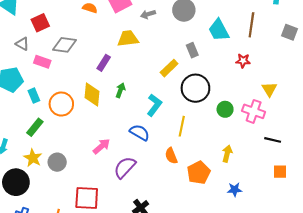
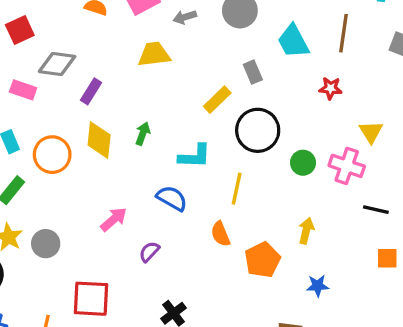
purple rectangle: (104, 63) -> (91, 91), moved
cyan L-shape: (154, 105) -> (195, 156), turned 55
purple semicircle: (125, 167) -> (149, 252), size x0.6

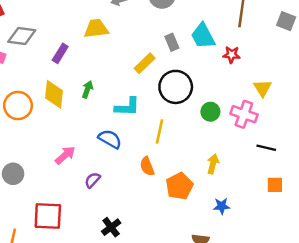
cyan trapezoid: (293, 41) -> (203, 36), moved
purple rectangle: (91, 91) -> (60, 53), moved

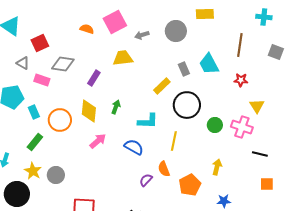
red star: (232, 55) -> (241, 80), moved
pink arrow: (65, 155) -> (98, 141), moved
purple semicircle: (92, 180) -> (146, 180), moved

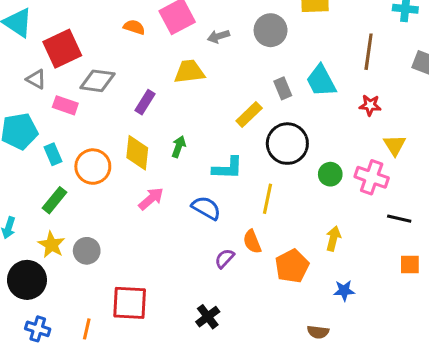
red square: (40, 43) -> (62, 49), size x1.4

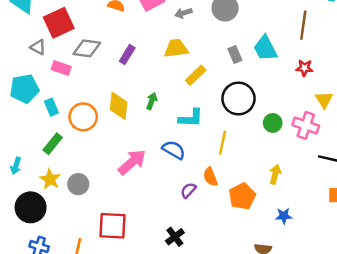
yellow trapezoid: (189, 72) -> (176, 48), moved
purple rectangle: (145, 102) -> (127, 54), moved
yellow rectangle: (249, 114) -> (196, 75), moved
pink arrow: (151, 199) -> (132, 162), moved, size x1.4

